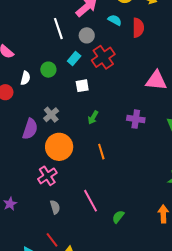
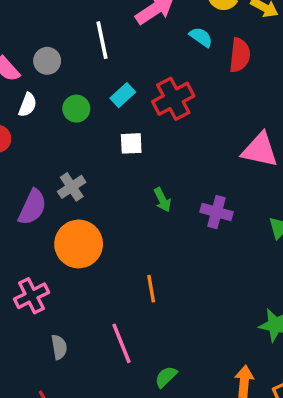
gray circle: (87, 35) -> (47, 61), moved
white semicircle: (25, 78) -> (28, 105), moved
green arrow: (93, 117) -> (162, 200), moved, turned -64
orange line: (101, 152) -> (151, 289), moved
pink cross: (47, 176) -> (32, 296), moved

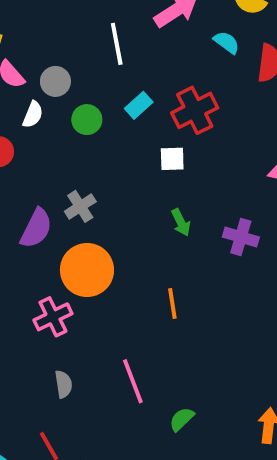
gray circle: (47, 61) -> (55, 81), moved
white square: (131, 143) -> (172, 159), moved
orange line: (151, 289) -> (172, 304), moved
pink cross: (32, 296) -> (53, 317), moved

